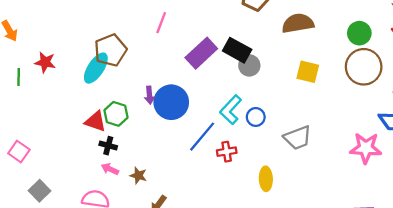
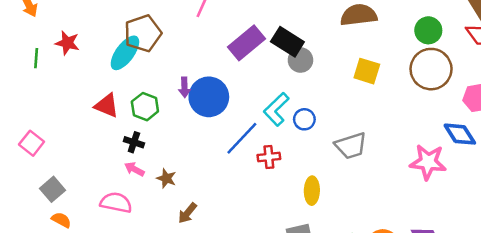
red triangle: (95, 121) -> (107, 105), moved

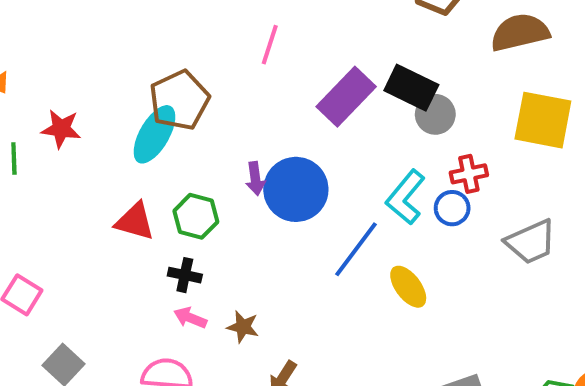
yellow square: (367, 71) -> (543, 120), size x1.4
red cross: (269, 157) -> (469, 174), moved
yellow ellipse: (312, 191) -> (408, 287), moved, turned -32

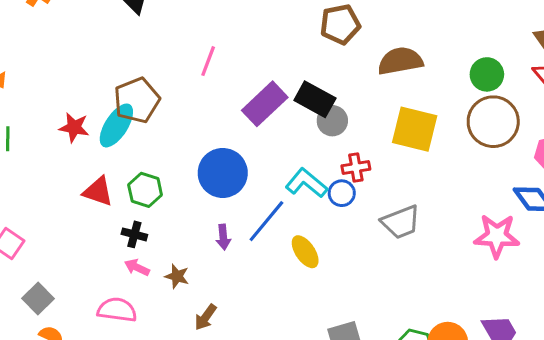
red star: (61, 129) -> (74, 127), moved
purple arrow: (255, 179) -> (223, 237), moved
cyan L-shape: (406, 197) -> (306, 183), turned 87

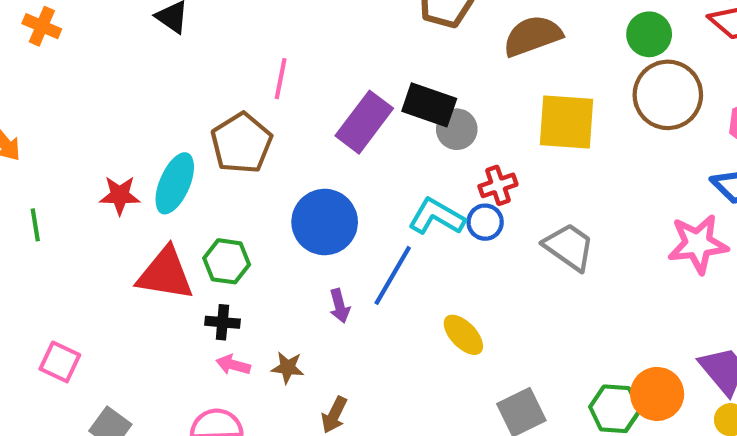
brown pentagon: (137, 100) -> (241, 143), moved
red triangle: (98, 191) -> (165, 274), size x1.4
gray trapezoid: (401, 222) -> (569, 247), turned -114
yellow ellipse: (305, 252) -> (463, 335), moved

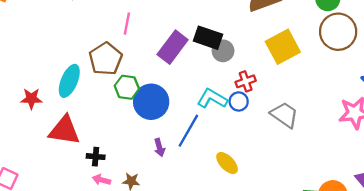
yellow square: (566, 122) -> (283, 47), turned -32
red star: (120, 195) -> (31, 99), moved
green hexagon: (227, 261) -> (127, 87), moved

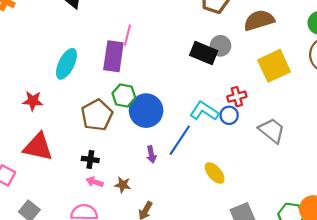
purple rectangle: (173, 47) -> (113, 56), moved, turned -32
gray circle: (223, 51) -> (220, 46), moved
brown pentagon: (106, 59) -> (97, 115), moved
cyan ellipse: (69, 81) -> (66, 64), moved
red triangle: (64, 130) -> (38, 147), moved

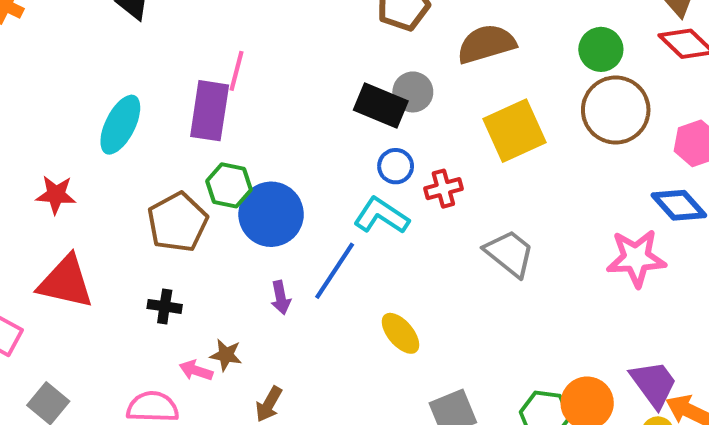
blue circle: (229, 115) -> (396, 166), moved
pink arrow: (95, 182) -> (196, 370), moved

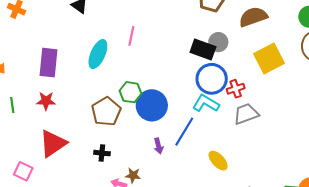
purple rectangle: (210, 111) -> (48, 63), moved
cyan ellipse: (120, 125) -> (98, 54), moved
blue circle: (396, 166) -> (212, 79), size x1.8
gray trapezoid: (509, 253) -> (246, 114), moved, turned -56
red triangle: (66, 282) -> (53, 143), turned -44

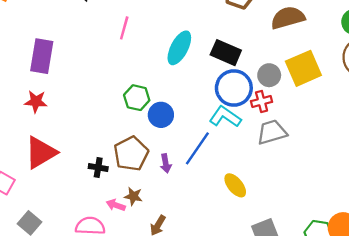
pink line: (131, 36) -> (124, 28), moved
gray circle: (218, 42) -> (269, 75), moved
cyan ellipse: (98, 54) -> (179, 48), moved
blue circle: (152, 105) -> (161, 115), size x0.7
brown pentagon: (106, 112) -> (131, 154), moved

